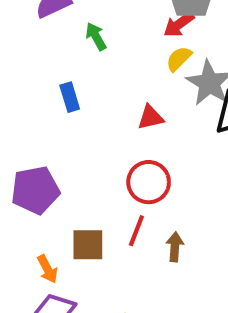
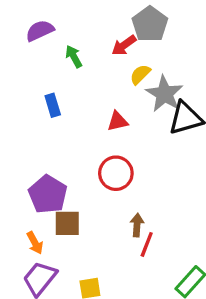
red arrow: (179, 24) -> (124, 45), moved
purple pentagon: (35, 190) -> (48, 194), moved, turned -30
red line: (136, 231) -> (147, 244), moved

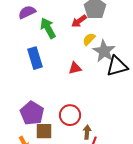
green arrow: (74, 57) -> (48, 28), size x1.5
blue rectangle: (53, 105) -> (35, 58), size x1.5
red circle: (116, 173) -> (70, 115), moved

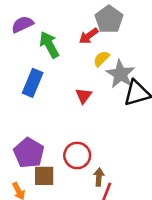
blue rectangle: (35, 58) -> (33, 83), turned 40
red triangle: (75, 68) -> (84, 96), turned -40

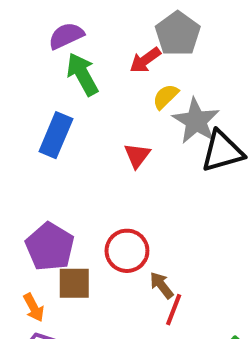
purple semicircle: (22, 24) -> (66, 36), moved
brown arrow: (99, 177) -> (161, 285), turned -42

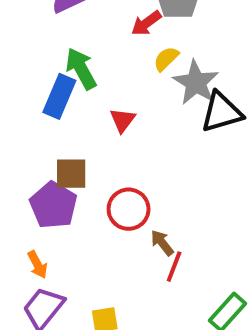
green arrow: (82, 74) -> (81, 69), moved
red triangle: (137, 155) -> (123, 120), moved
brown square: (74, 283) -> (71, 174), moved

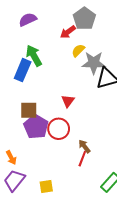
gray star: (196, 83) -> (94, 63), turned -30
red triangle: (123, 120) -> (68, 101), moved
purple pentagon: (53, 205) -> (36, 127), moved
brown arrow: (162, 243) -> (84, 146), moved

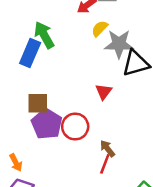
red triangle: (68, 101) -> (104, 92), moved

